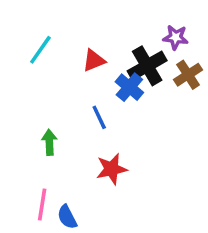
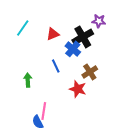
brown cross: (188, 75) -> (90, 72), moved
red star: (112, 169) -> (78, 89), moved, turned 30
pink line: (42, 205) -> (44, 111), moved

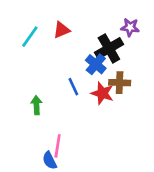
red triangle: (53, 34) -> (62, 30), moved
brown cross: (90, 72) -> (120, 83), moved, turned 35
red star: (78, 89) -> (102, 93), moved

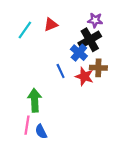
purple star: (130, 27) -> (95, 20), moved
green arrow: (36, 105) -> (35, 100), moved, size x1.5
pink line: (58, 146) -> (27, 125), moved

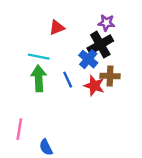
cyan line: (25, 30) -> (39, 57), moved, turned 66
green arrow: (35, 100) -> (39, 78), moved
pink line: (27, 125) -> (19, 129), moved

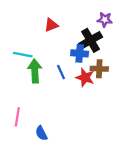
purple star: (106, 23) -> (105, 20), moved
cyan line: (39, 57) -> (23, 55), moved
blue cross: (88, 59) -> (80, 53), turned -35

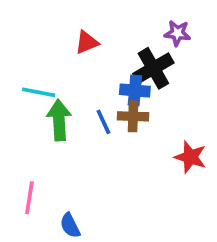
brown cross: (99, 69) -> (133, 116), moved
red star: (85, 77) -> (190, 157), moved

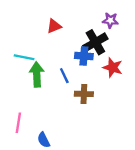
brown cross: (133, 116) -> (84, 94), moved
red star: (190, 157) -> (113, 68), moved

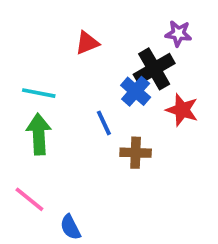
blue cross: (84, 56) -> (136, 91), turned 36
green arrow: (37, 74) -> (39, 134), moved
pink line: (18, 123) -> (29, 199), turned -60

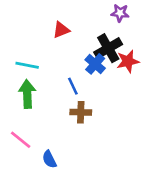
purple star: (178, 34) -> (120, 13), moved
red star: (182, 110) -> (128, 61), moved, turned -30
brown cross: (136, 153) -> (81, 112), moved

